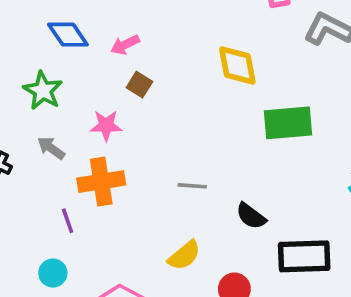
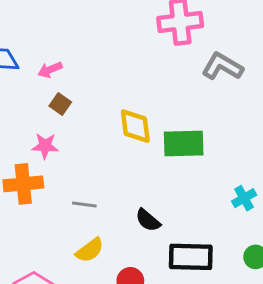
yellow diamond: (237, 65) -> (135, 126), moved
pink star: (106, 125) -> (45, 146), moved
gray line: (192, 186) -> (84, 205), moved

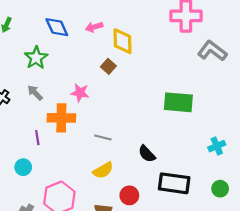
pink arrow: (50, 70) -> (94, 27), moved
brown square: (60, 104) -> (108, 66), moved
yellow diamond: (135, 126) -> (123, 41), moved

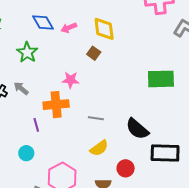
pink arrow: (94, 27) -> (69, 28), moved
gray arrow: (35, 93) -> (21, 88), moved
black semicircle: (147, 154) -> (137, 129), size x1.4

